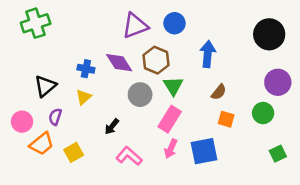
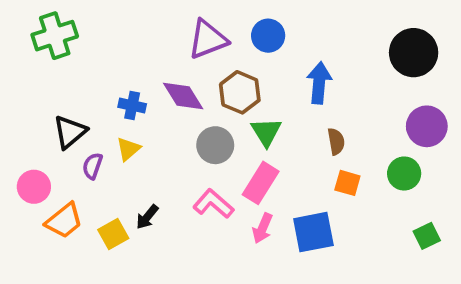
brown semicircle: (219, 92) -> (336, 141), turned -49
purple semicircle: (55, 117) -> (92, 166), moved
black arrow: (112, 127) -> (147, 217), moved
pink L-shape: (129, 156) -> (213, 204), moved

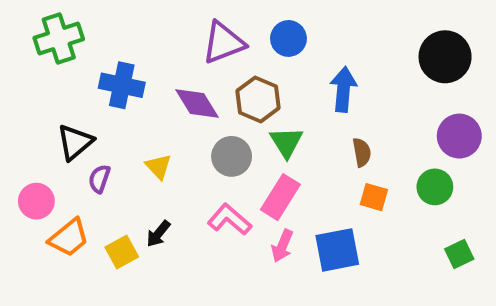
blue cross: (132, 106) -> (122, 85), moved, size x1.5
yellow triangle: (128, 149) -> (158, 167), moved, turned -32

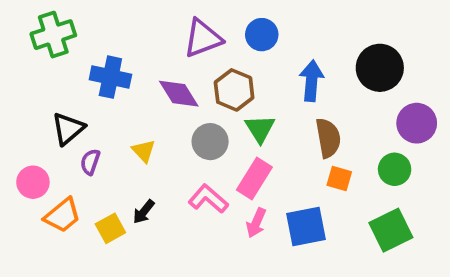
black circle: (445, 57) -> (380, 68), moved
brown semicircle: (362, 152) -> (328, 138), size x1.5
green square: (459, 254) -> (391, 230), moved, size x1.6

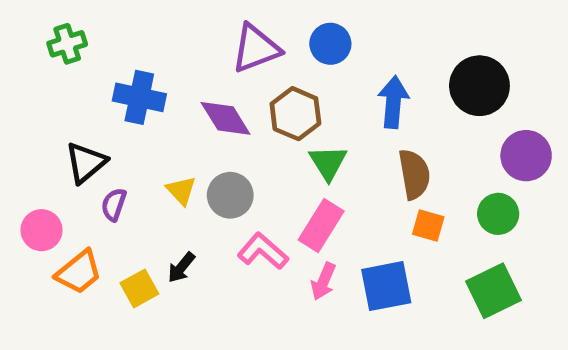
green cross: (53, 35) -> (67, 44), size x0.7
gray circle: (210, 142) -> (230, 195), moved

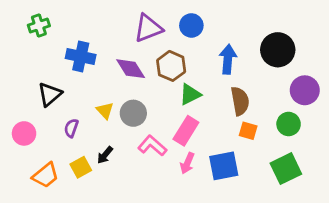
green triangle: (328, 163) -> (190, 94), turned 35
purple semicircle: (114, 205) -> (71, 128), moved
orange trapezoid: (79, 272) -> (46, 175), moved

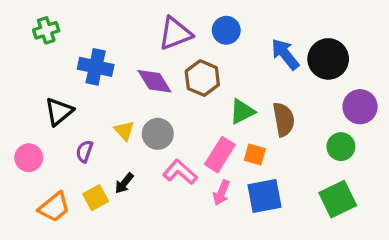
blue arrow: (228, 59) -> (285, 54), moved, turned -44
green triangle: (190, 94) -> (242, 112), moved
orange square: (248, 131) -> (255, 155), moved

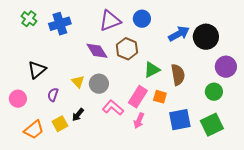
green cross: (46, 30) -> (29, 19), turned -35
blue arrow: (285, 54) -> (179, 34), turned 100
blue cross: (96, 67) -> (60, 24), moved, turned -30
blue square: (264, 196) -> (180, 120), moved

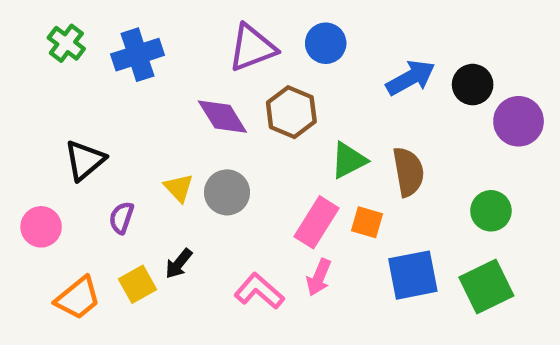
black circle: (206, 37) -> (473, 85), size x0.7
purple circle: (226, 67) -> (519, 121), moved
pink L-shape: (113, 108) -> (259, 291), moved

